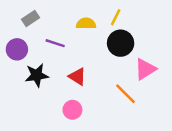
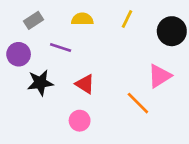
yellow semicircle: (86, 23) -> (82, 19), moved
black circle: (121, 43) -> (172, 31), moved

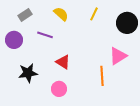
yellow semicircle: (82, 19) -> (61, 14), turned 42
black star: (40, 83) -> (28, 73), moved
orange line: (138, 103) -> (102, 76), turned 42

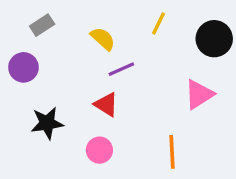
yellow semicircle: (61, 14) -> (103, 39), moved
purple line: (45, 35) -> (121, 69), moved, turned -42
orange line: (102, 76) -> (172, 152), moved

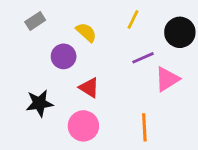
purple circle: (23, 67) -> (64, 56), moved
purple line: (121, 69) -> (143, 58), moved
pink circle: (99, 150) -> (83, 126), size x1.4

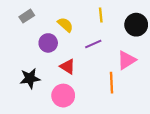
yellow line: (133, 20) -> (101, 15), turned -32
purple line: (143, 58) -> (93, 44), moved
orange line: (144, 127) -> (111, 83), moved

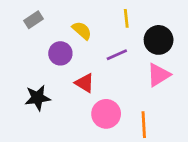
black circle: (136, 25) -> (159, 40), moved
orange line: (111, 83) -> (144, 125), moved
pink circle: (63, 96) -> (106, 114), moved

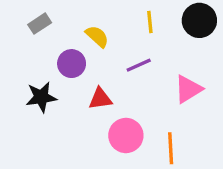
black circle: (159, 40) -> (199, 20), moved
red triangle: (85, 83) -> (100, 99), turned -40
black star: (38, 98) -> (41, 97), moved

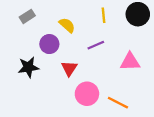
pink triangle: (188, 89) -> (130, 62), turned 30
red triangle: (100, 99) -> (69, 68), turned -49
orange line: (171, 148) -> (118, 103), turned -60

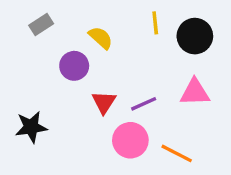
black circle: (138, 14) -> (195, 36), moved
purple line: (96, 45) -> (144, 104), moved
black star: (28, 67) -> (31, 127), moved

